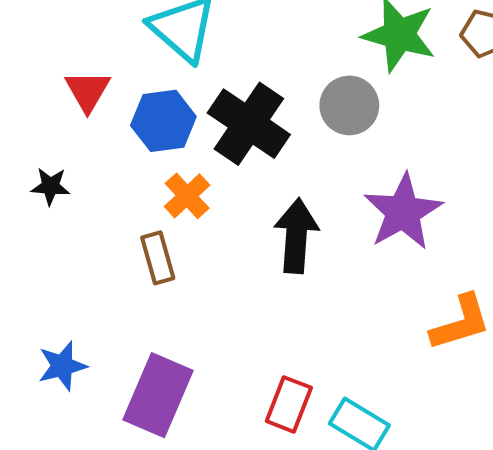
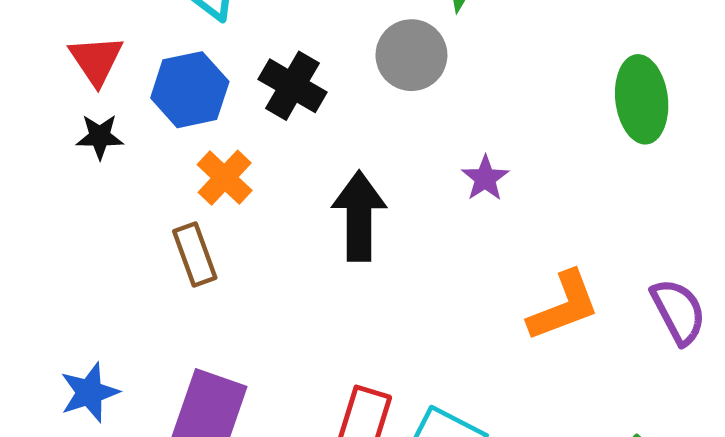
black cross: (249, 124) -> (292, 86), size x0.7
black star: (50, 186) -> (100, 137), moved
purple star: (403, 212) -> (485, 178), size x0.5

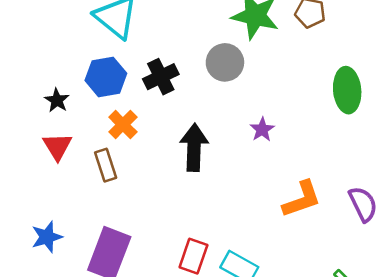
red triangle: (96, 60) -> (57, 146), moved
black cross: (292, 86) -> (161, 77), turned 32
black star: (100, 137) -> (57, 100), turned 30

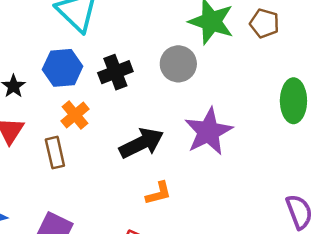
purple star: (262, 130) -> (208, 132), size x2.0
black arrow: (194, 147) -> (141, 143), turned 57
orange L-shape: (302, 199) -> (159, 193), moved, size x0.7

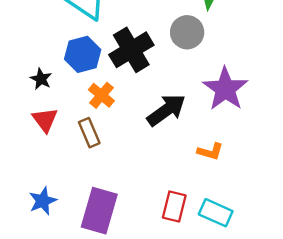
black cross: (115, 72) -> (131, 50), size x1.4
orange L-shape: (159, 193) -> (210, 152), moved, turned 40

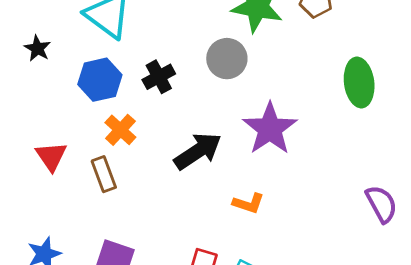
black cross: (131, 50) -> (159, 77), size x0.6
black star: (41, 79) -> (37, 48), moved

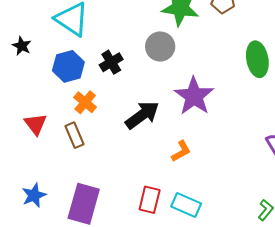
orange L-shape: (248, 203) -> (181, 151), turned -45

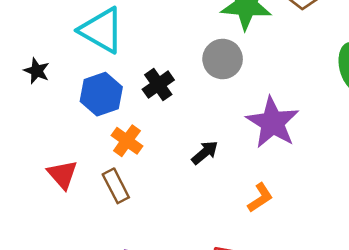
black arrow: (142, 115) -> (205, 153), size x0.6

